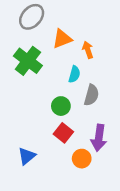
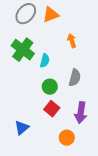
orange triangle: (62, 39) -> (51, 15), moved
cyan semicircle: (74, 74) -> (45, 61), moved
orange circle: (82, 159) -> (67, 138), moved

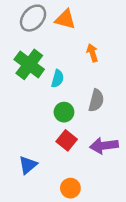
orange triangle: (51, 15) -> (65, 19), turned 36
purple arrow: (81, 113) -> (104, 146), turned 75
orange circle: (67, 138) -> (70, 188), moved

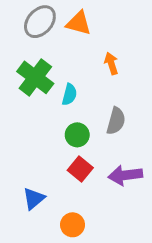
orange circle: (70, 188) -> (73, 225), moved

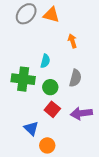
green cross: (35, 77) -> (23, 79), moved, turned -30
blue triangle: (34, 198) -> (31, 128), moved, turned -35

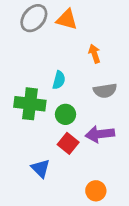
gray semicircle: (75, 78) -> (105, 91), moved, turned 66
purple arrow: (81, 113) -> (100, 134), moved
orange circle: (47, 145) -> (96, 191), moved

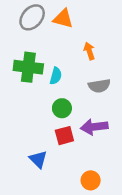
green cross: (30, 104) -> (28, 67), moved
red square: (68, 143) -> (64, 136), turned 36

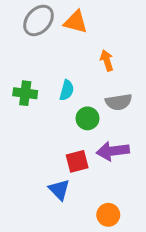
green cross: (28, 67) -> (25, 93), moved, size x0.7
green circle: (62, 108) -> (87, 118), moved
blue triangle: (38, 159) -> (59, 190), moved

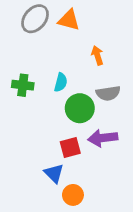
green circle: (87, 118) -> (80, 108), size x1.4
orange circle: (108, 215) -> (73, 195), moved

